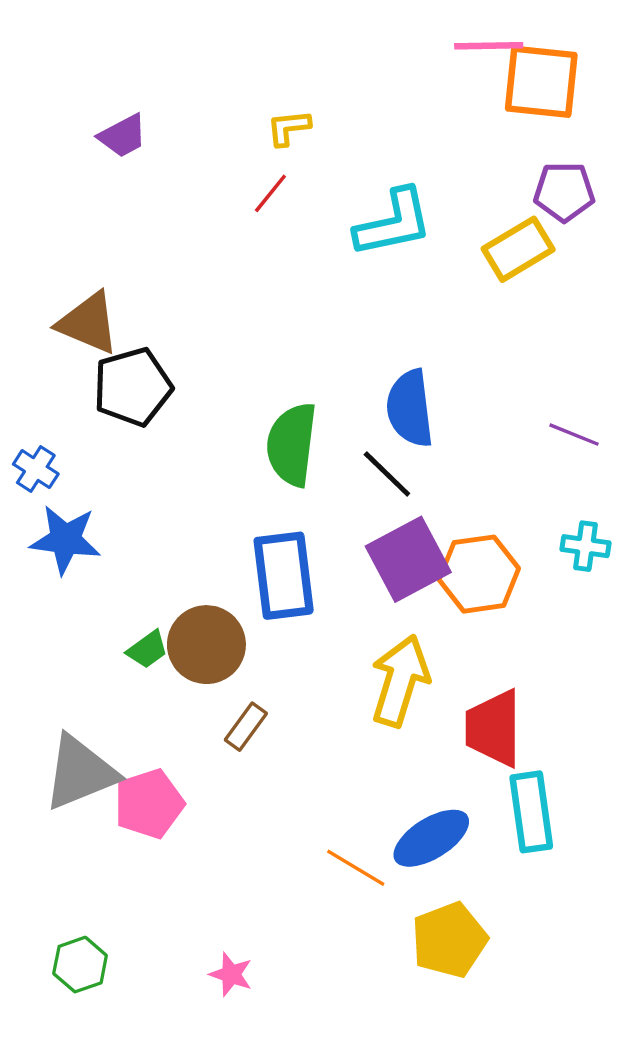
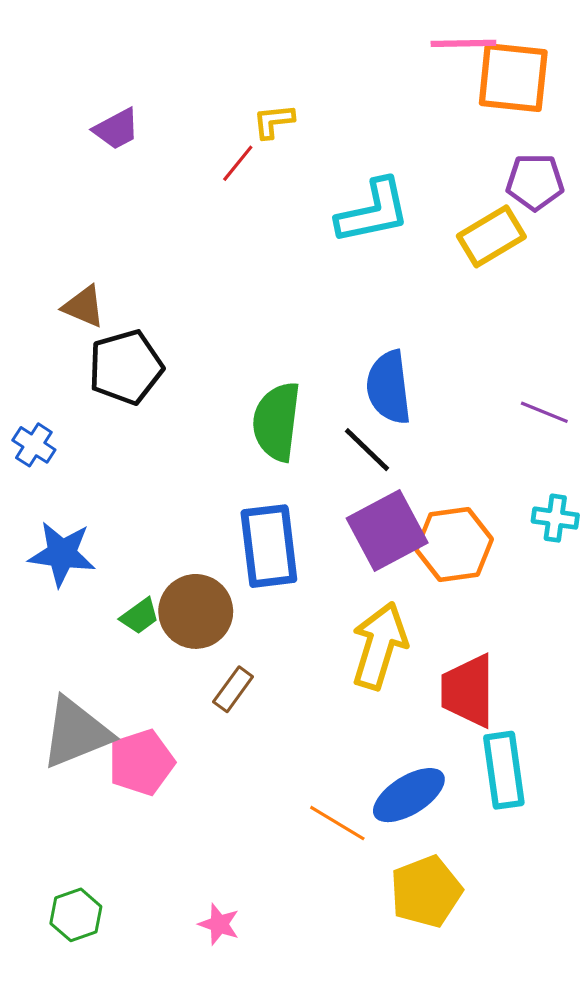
red line: (270, 193) -> (238, 163), moved
brown triangle: (88, 323) -> (84, 306), size x0.7
blue star: (65, 540) -> (62, 554), moved

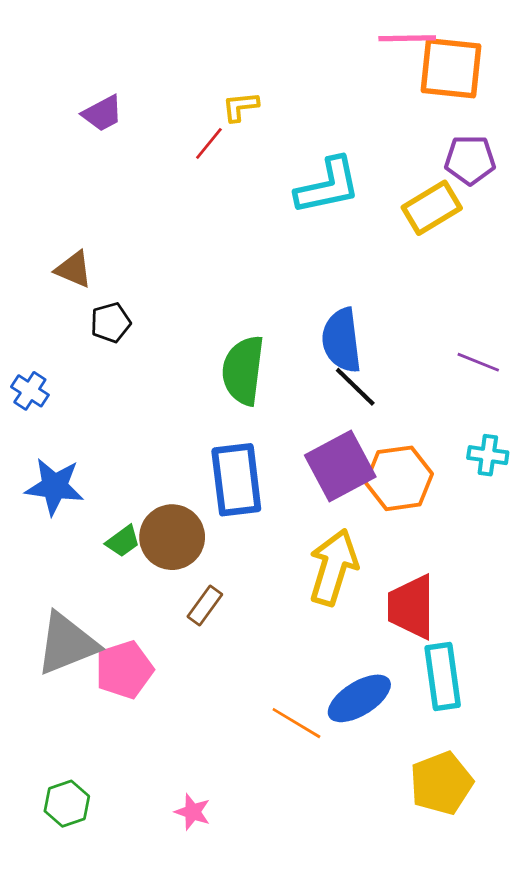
black pentagon: (126, 367) -> (111, 323), size x0.6
black line: (367, 450) -> (355, 387), moved
yellow pentagon: (426, 892) -> (441, 783), moved

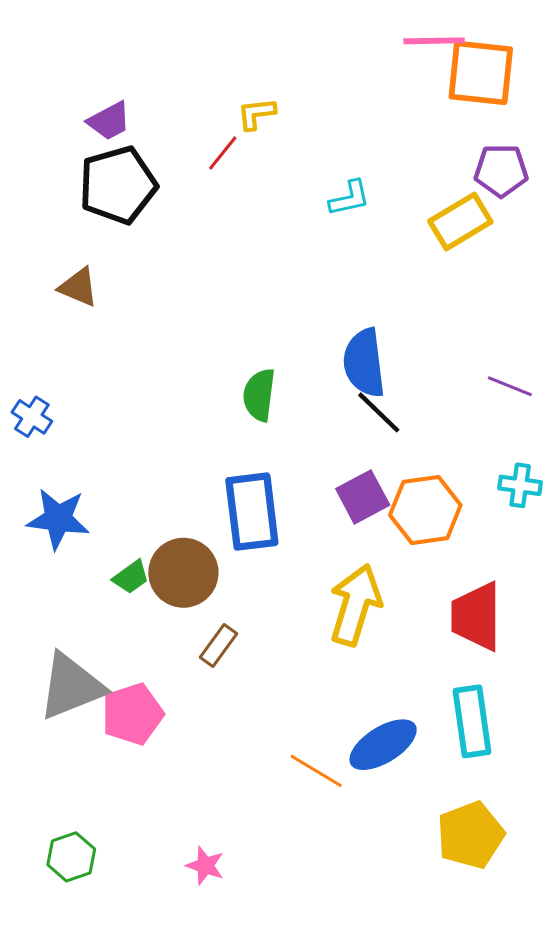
cyan L-shape: (328, 186) -> (350, 198), size x0.6
black pentagon: (111, 323) -> (118, 185), moved, size x1.8
green semicircle: (243, 370) -> (259, 395), size x0.7
purple square: (340, 466) -> (363, 497), size x0.7
red trapezoid: (411, 607) -> (476, 616), moved

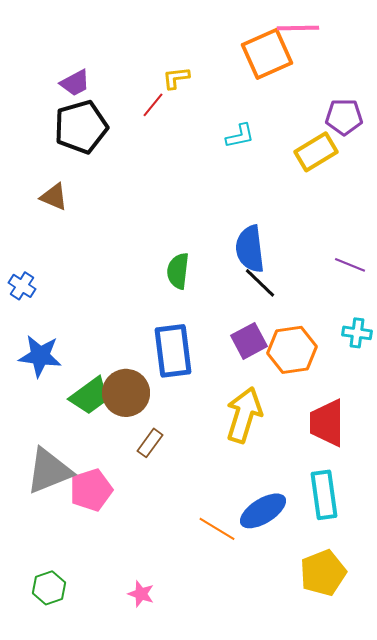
orange square: (481, 73) -> (267, 54), moved, turned -30
green trapezoid: (131, 577) -> (90, 396), size x1.6

